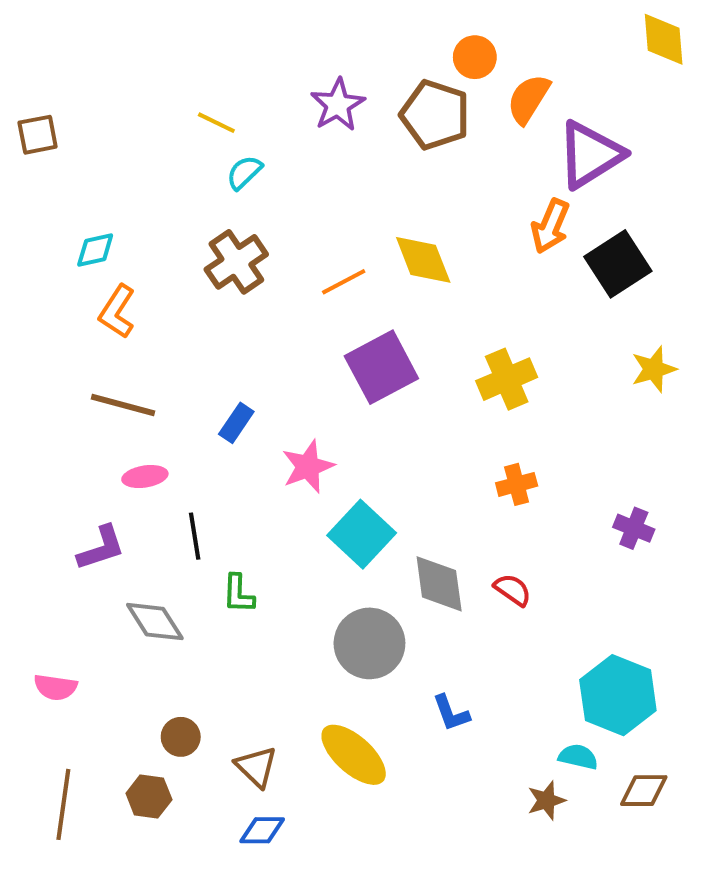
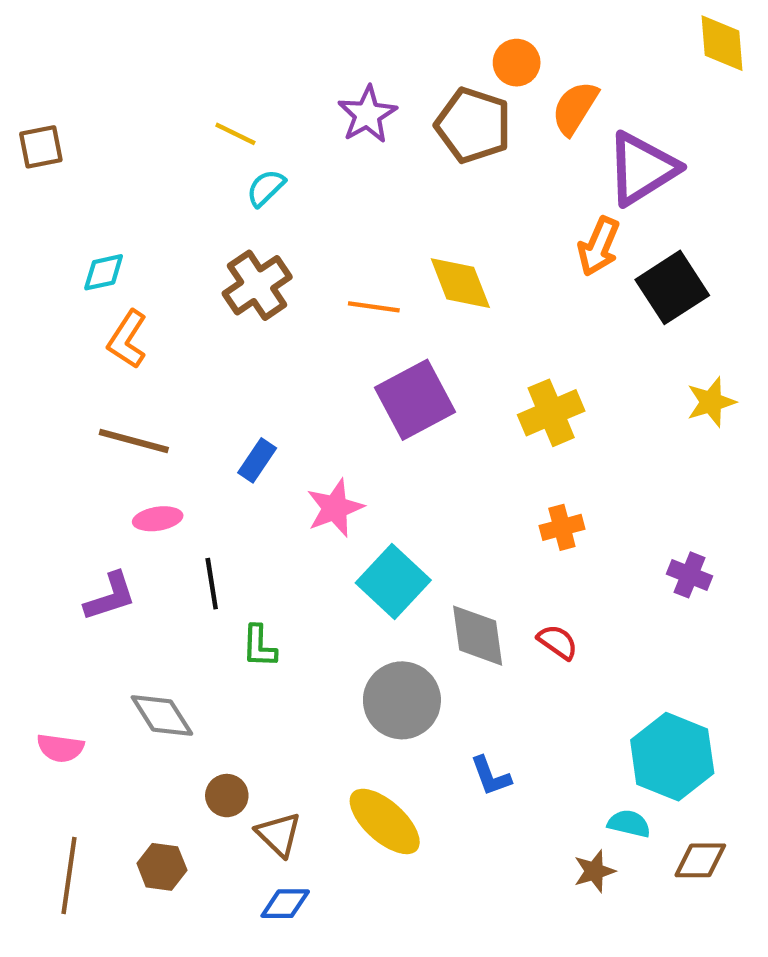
orange line: (344, 282) -> (374, 307), turned 36
gray diamond: (155, 622) -> (162, 716), moved
brown circle: (181, 737) -> (227, 796), moved

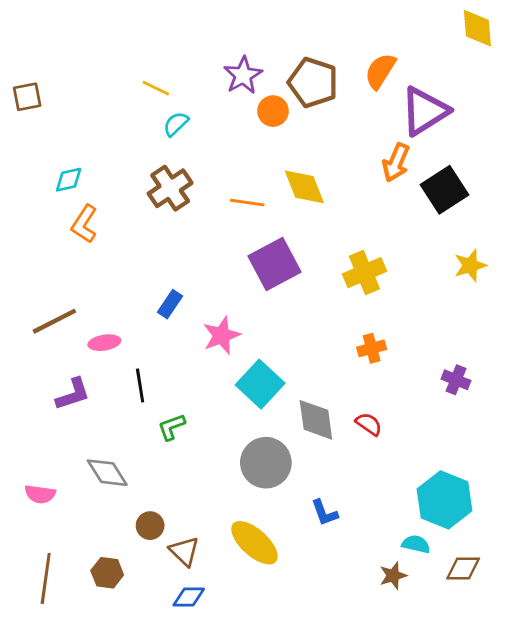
orange circle: (517, 63) -> (273, 111), moved
brown line: (134, 441) -> (54, 321), moved, turned -42
green L-shape: (259, 646) -> (172, 427), turned 68

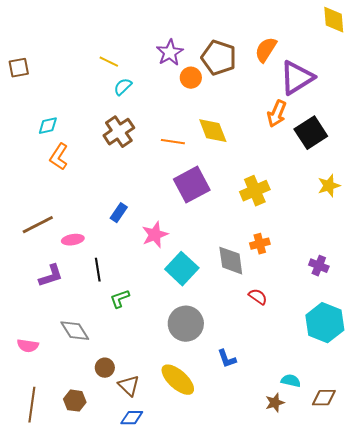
gray diamond: (316, 420) -> (231, 261), moved
cyan hexagon: (445, 500) -> (325, 323), moved

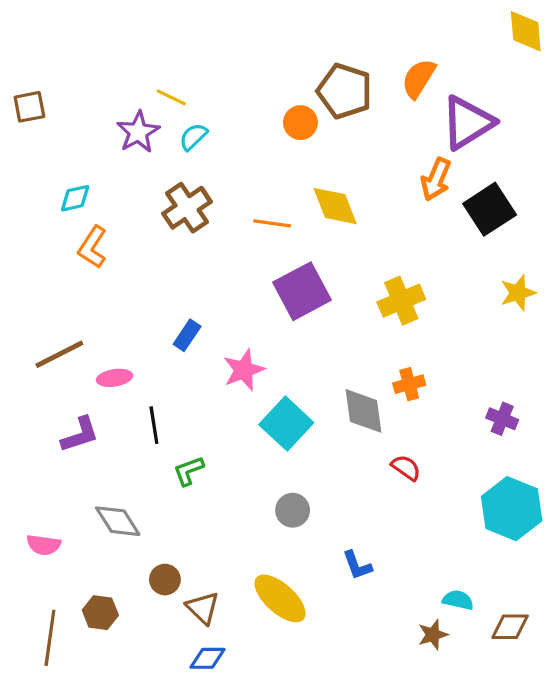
purple star: (170, 53) -> (138, 132), moved
gray circle: (186, 324) -> (293, 510), size x0.6
brown hexagon: (75, 401) -> (100, 613), moved

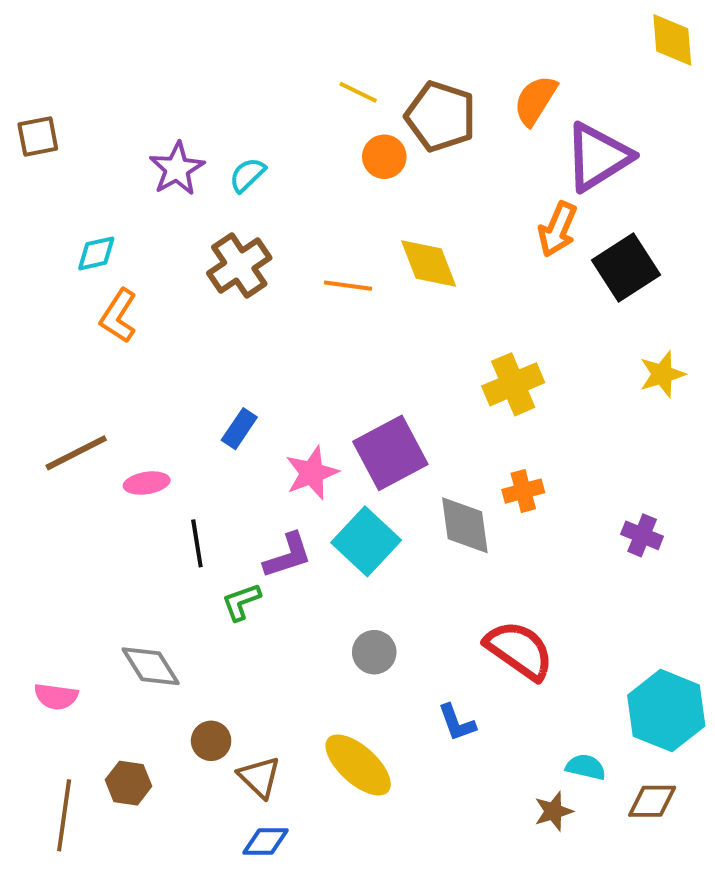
yellow line: (171, 97) -> (358, 92), moved
purple square: (302, 291) -> (390, 453), moved
purple L-shape: (80, 435) -> (288, 556), moved
red semicircle: (406, 468) -> (519, 650), moved, size x1.8
cyan hexagon: (512, 509) -> (666, 711), moved

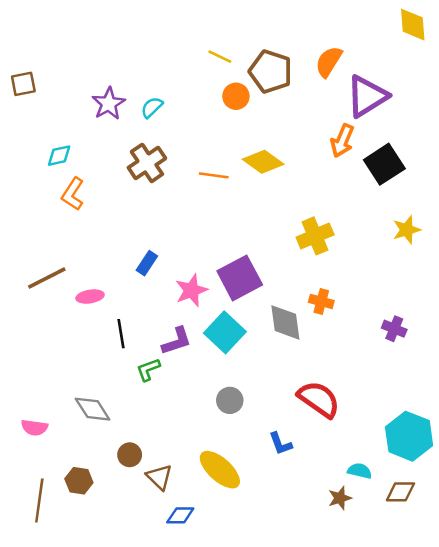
yellow diamond: (429, 263) -> (263, 162), turned -33
orange cross: (523, 491) -> (321, 301), turned 30
blue diamond: (265, 842) -> (180, 515), moved

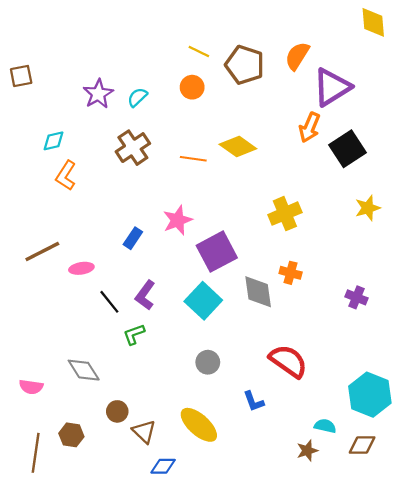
orange circle: (236, 96) -> (192, 87), moved
pink star: (191, 290) -> (178, 220), moved
black line: (121, 334) -> (109, 302), turned -30
purple L-shape: (177, 341) -> (145, 295), moved, turned 144

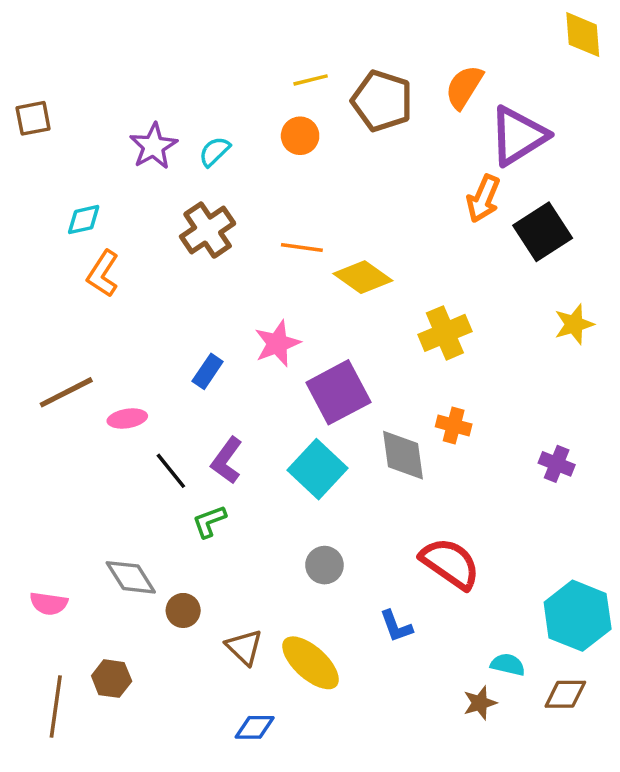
yellow line: (199, 51) -> (311, 80), turned -40
yellow diamond: (238, 146) -> (363, 277), moved
brown circle: (117, 411) -> (183, 610), moved
brown triangle: (144, 432) -> (244, 647), moved

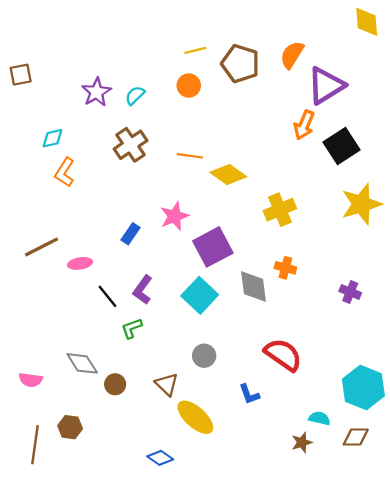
yellow star: (574, 324) -> (361, 204), size x1.6
brown triangle: (244, 647) -> (167, 384), moved
blue diamond: (255, 727) -> (160, 458), turned 35

